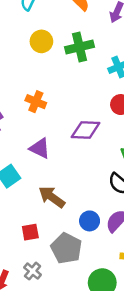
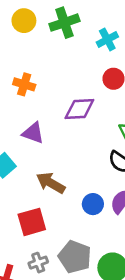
red square: (30, 232) -> (32, 222), size x1.5
gray pentagon: (66, 248) -> (75, 257), moved
gray cross: (33, 271) -> (38, 263), turned 36

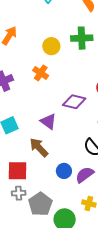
yellow circle: (24, 21) -> (51, 46), moved
purple triangle: (33, 133) -> (48, 121), moved
gray cross: (38, 263) -> (19, 193), moved

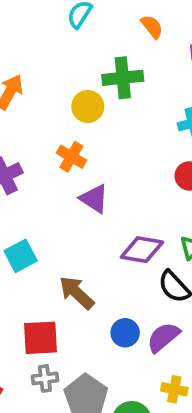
green cross: (82, 38) -> (123, 78), moved
purple diamond: (74, 102) -> (142, 250), moved
purple triangle: (48, 121) -> (94, 199), moved

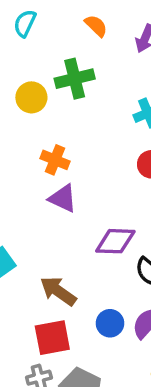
yellow circle: (88, 107) -> (31, 97), moved
orange cross: (71, 157) -> (55, 160), moved
red square: (40, 338) -> (52, 338), moved

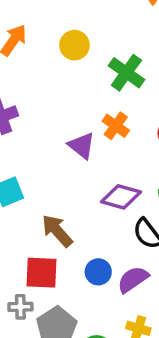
green cross: (75, 79) -> (126, 73), moved, turned 36
orange cross: (55, 160) -> (116, 126), moved

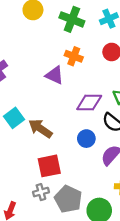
brown arrow: (57, 231) -> (40, 128), moved
blue circle: (98, 272) -> (86, 139), moved

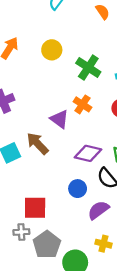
brown arrow: (40, 128) -> (37, 143), moved

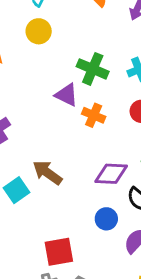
yellow circle: (52, 50) -> (39, 31), moved
purple triangle: (59, 119) -> (67, 95), moved

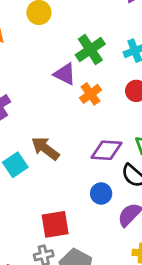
green cross: (93, 69) -> (90, 50), turned 32
orange cross: (94, 115) -> (91, 94), turned 30

